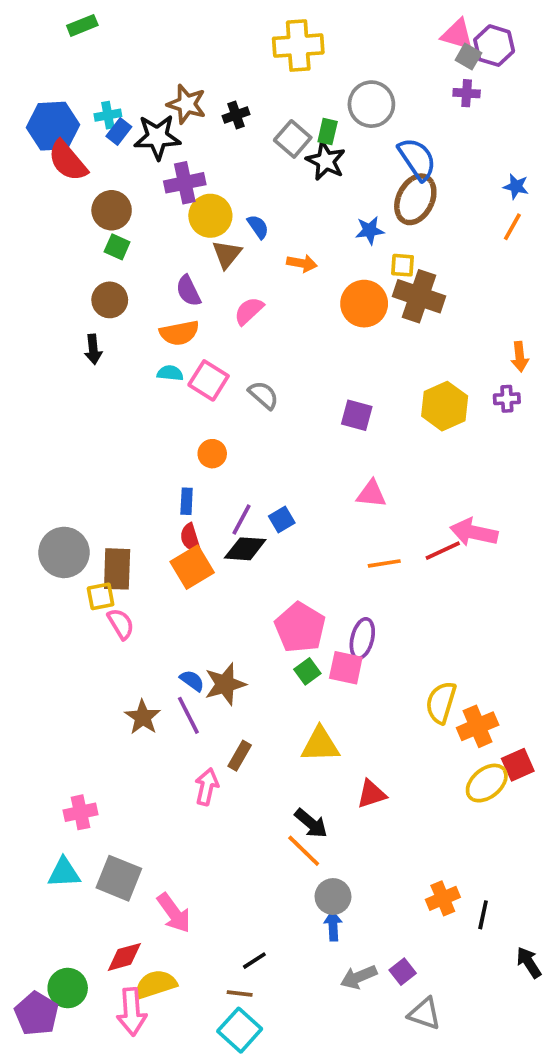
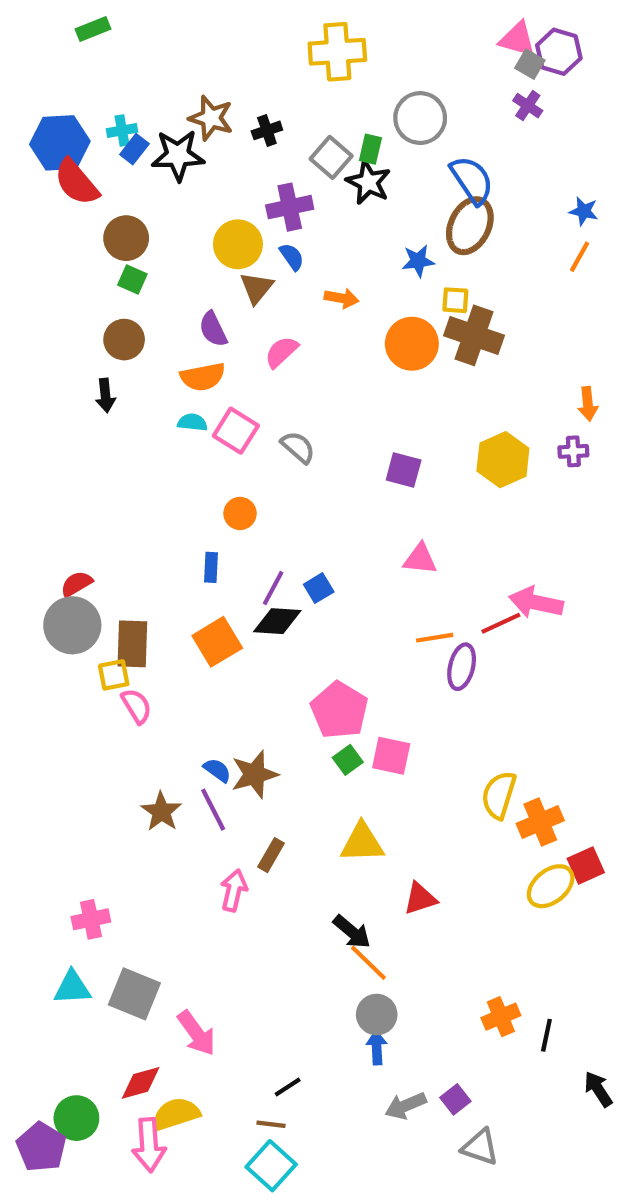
purple cross: (467, 93) -> (528, 106), turned 30
purple cross: (185, 183) -> (290, 207), moved
red semicircle: (190, 538) -> (76, 584), moved, turned 76
purple ellipse: (362, 638) -> (462, 667), moved
orange line: (304, 851) -> (368, 963), moved

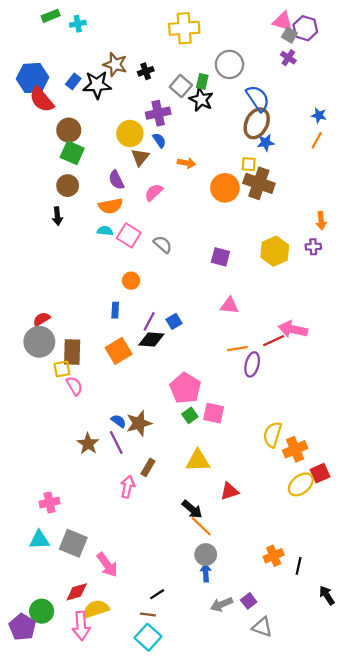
cyan cross: (122, 130) -> (78, 24), moved
blue star: (418, 261) -> (266, 143), moved
green square: (132, 280) -> (72, 153), size x1.5

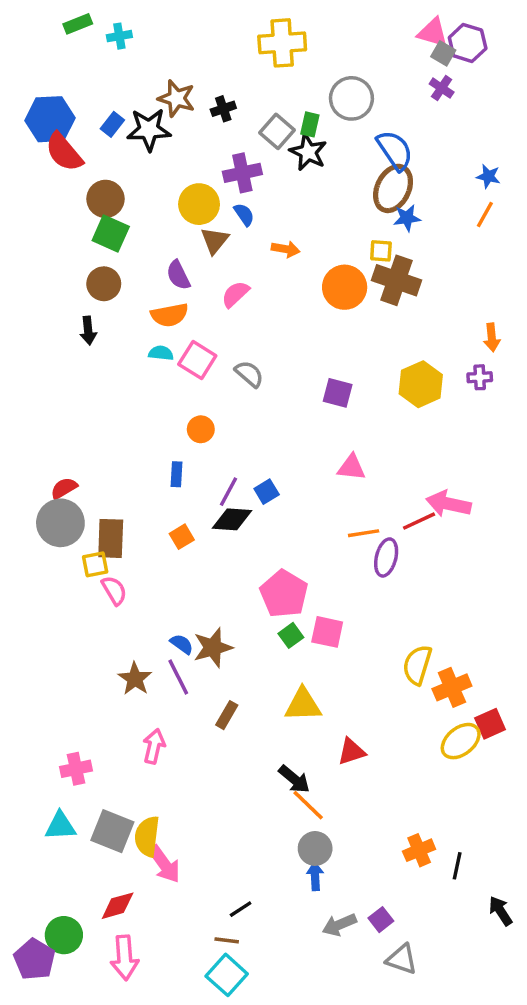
orange square: (119, 351) -> (182, 537), size x0.6
pink arrow: (128, 487) -> (154, 746), moved
yellow semicircle: (96, 609) -> (147, 836), moved, turned -65

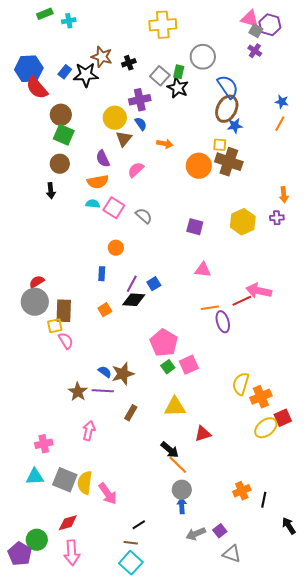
purple ellipse: (386, 557) -> (223, 322), turned -30
pink square: (327, 632) -> (189, 365), turned -36
purple line: (178, 677) -> (103, 391), turned -60
pink arrow: (164, 864) -> (108, 494), moved

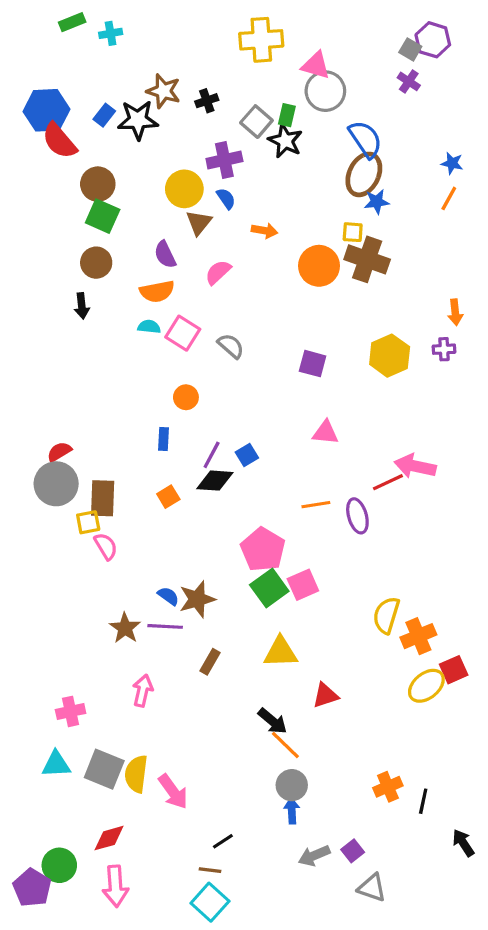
pink triangle: (250, 19) -> (316, 65), moved
orange line: (210, 308) -> (316, 505), moved
green square: (168, 367) -> (269, 588), size x1.6

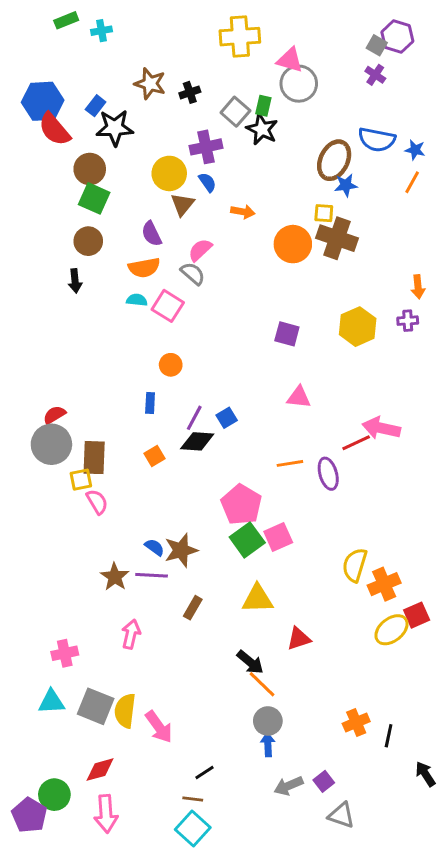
black star: (138, 120) -> (115, 128), moved
blue semicircle: (365, 139) -> (377, 140), moved, turned 135
gray semicircle: (231, 346) -> (193, 274), moved

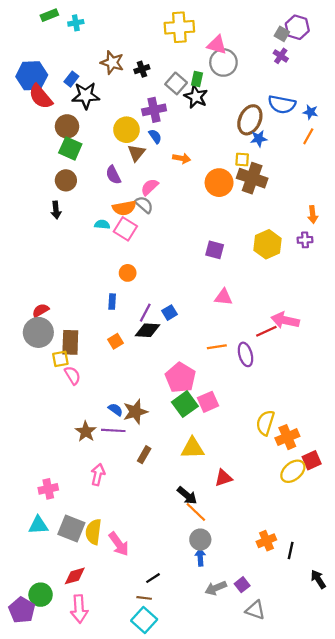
orange semicircle: (144, 268) -> (124, 208), moved

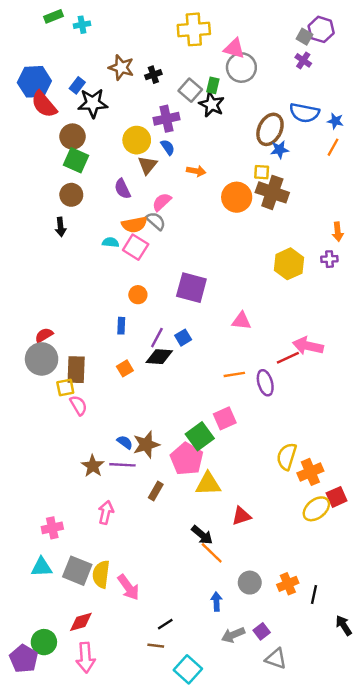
purple square: (215, 250) -> (191, 288), moved, size x1.5
pink pentagon: (180, 378) -> (187, 459), moved
pink square: (208, 402) -> (225, 418), moved
gray circle: (200, 540) -> (250, 583), moved
cyan square: (144, 620) -> (188, 669), moved

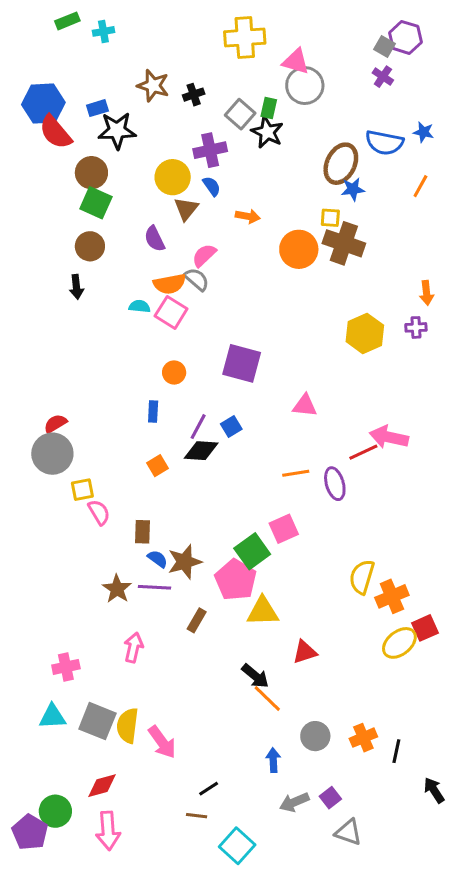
blue rectangle: (77, 85) -> (97, 108), turned 35
blue star: (335, 121) -> (423, 132), moved
brown rectangle: (76, 370) -> (143, 532), moved, size x0.7

